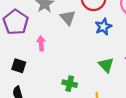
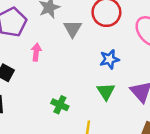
blue star: (103, 27) -> (109, 59), moved

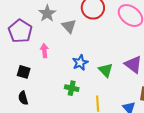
blue star: (109, 59) -> (80, 63), moved

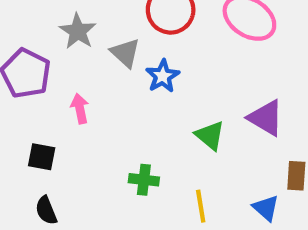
blue star: (80, 63) -> (163, 76), moved

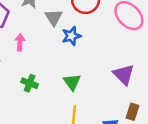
green triangle: (210, 135) -> (72, 82), moved
green cross: (144, 180) -> (30, 83), moved

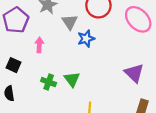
green triangle: (72, 82) -> (72, 79), moved

